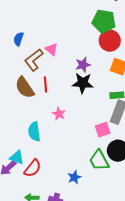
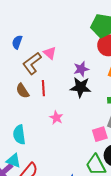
brown semicircle: (25, 88) -> (23, 91), size x0.7
cyan semicircle: (34, 132) -> (19, 135), moved

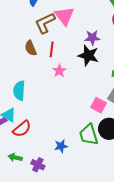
pink triangle: (50, 53) -> (64, 16), size x1.5
pink star: (56, 118) -> (59, 71), moved
pink square: (100, 134) -> (98, 105), turned 35

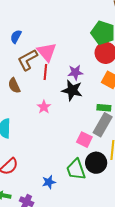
red line: (52, 49) -> (45, 72), moved

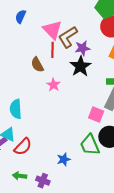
brown L-shape: (28, 60) -> (68, 37), moved
brown semicircle: (14, 86) -> (37, 65), moved
black star: (72, 90) -> (80, 66), turned 30

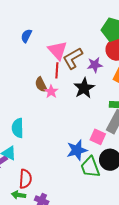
purple star: (82, 48) -> (95, 65), moved
pink star: (53, 85) -> (51, 92), moved
red semicircle: (23, 147) -> (25, 179), moved, turned -42
blue star: (64, 159) -> (77, 150), moved, size x1.5

